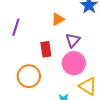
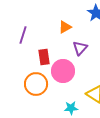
red rectangle: (46, 49) -> (44, 57), moved
pink circle: (74, 63) -> (63, 71), moved

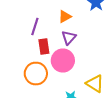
purple line: (23, 35) -> (35, 26), moved
purple triangle: (80, 48) -> (69, 38), moved

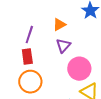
red rectangle: (44, 46) -> (27, 57), moved
pink circle: (63, 60) -> (79, 69), moved

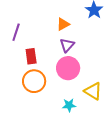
purple line: (29, 35) -> (16, 32), moved
pink circle: (79, 69) -> (68, 68), moved

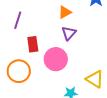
pink circle: (68, 68) -> (56, 59), moved
orange circle: (34, 81) -> (19, 71), moved

